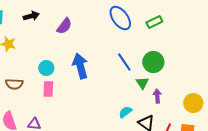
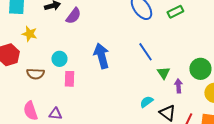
purple semicircle: (64, 26) -> (73, 16), moved
green circle: (153, 62) -> (200, 69), moved
cyan circle: (46, 68) -> (59, 59), moved

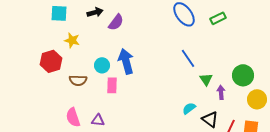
blue arrow: (101, 56) -> (126, 61), moved

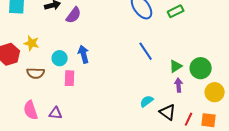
yellow star: (72, 40) -> (32, 43), moved
blue arrow: (126, 61) -> (84, 54), size x0.7
green triangle: (206, 79) -> (176, 66), moved, turned 32

